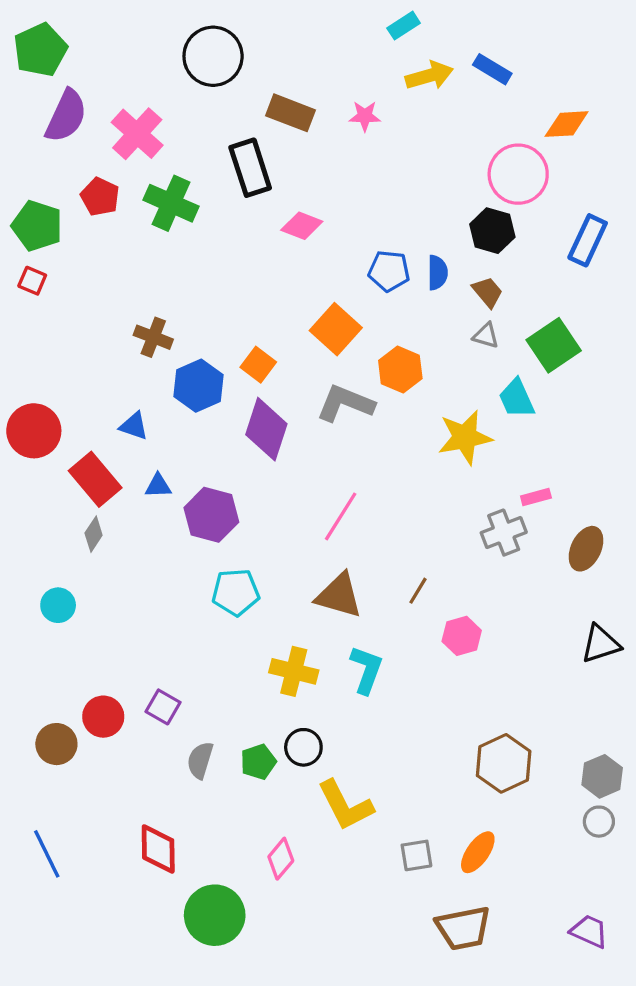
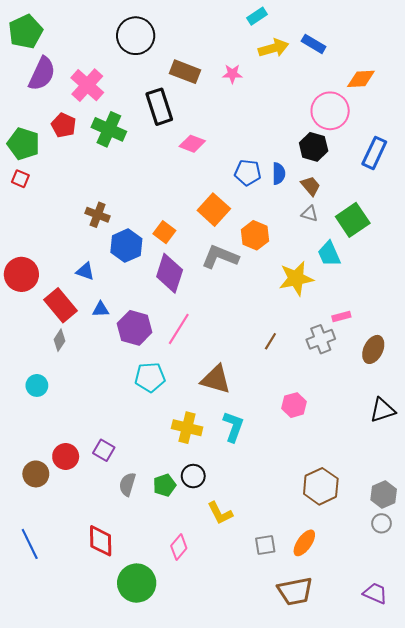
pink line: (341, 516) -> (179, 329), moved
brown line: (418, 591) -> (270, 341), moved
yellow L-shape: (345, 805) -> (220, 513), size x0.7

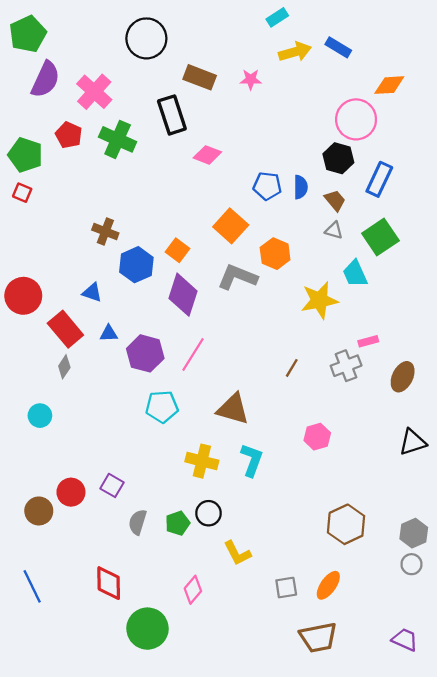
blue rectangle: (374, 153) -> (379, 179), moved

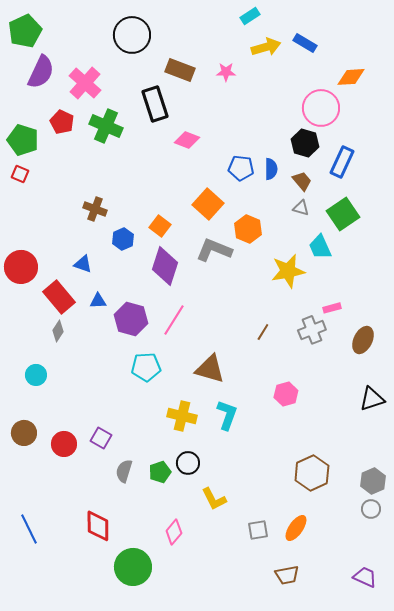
blue hexagon: (136, 265) -> (123, 239), size x0.7
brown circle: (39, 511) -> (24, 433), moved
brown trapezoid: (318, 637) -> (287, 575), size x0.7

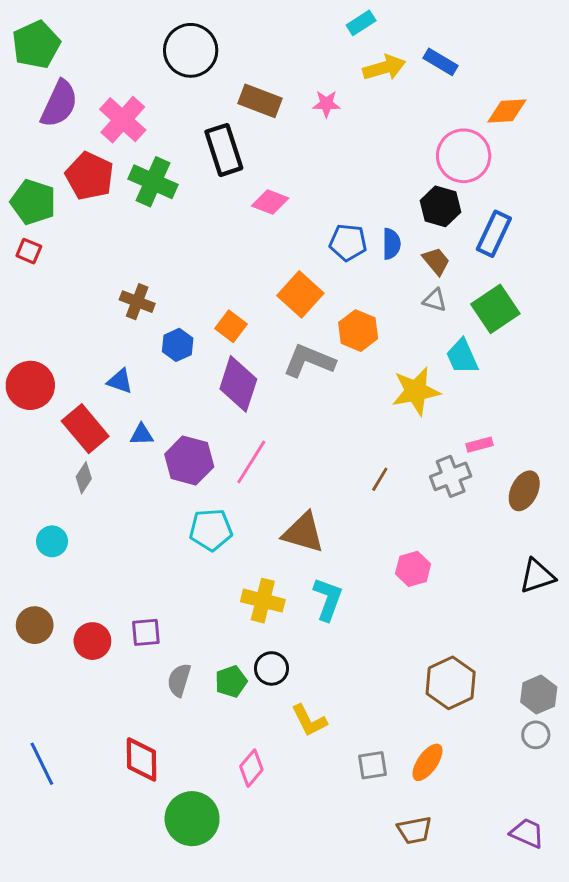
red pentagon: (62, 122) -> (90, 176), size x1.4
purple square: (101, 438) -> (146, 632), turned -35

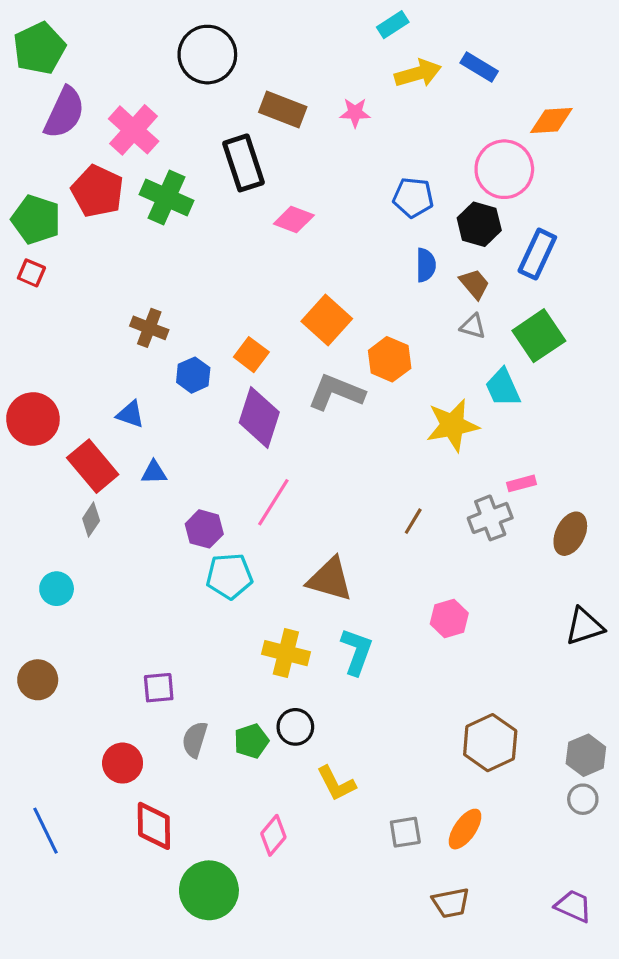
blue pentagon: (348, 242) -> (413, 197), moved
purple hexagon: (189, 460) -> (204, 529), moved, size x0.7
red circle: (92, 641) -> (123, 763), moved

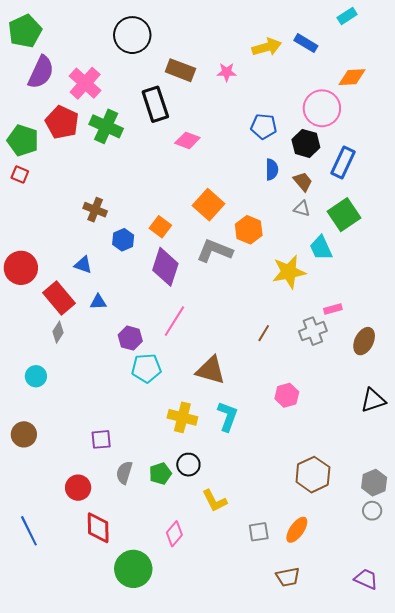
cyan rectangle: (393, 25) -> (347, 16), moved

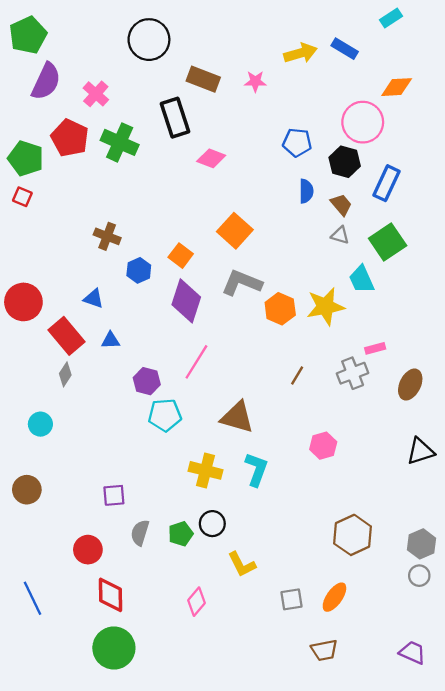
pink cross: (85, 83) -> (96, 94), size x0.7
orange hexagon: (249, 230) -> (280, 309), moved
green circle: (133, 569) -> (114, 648), moved

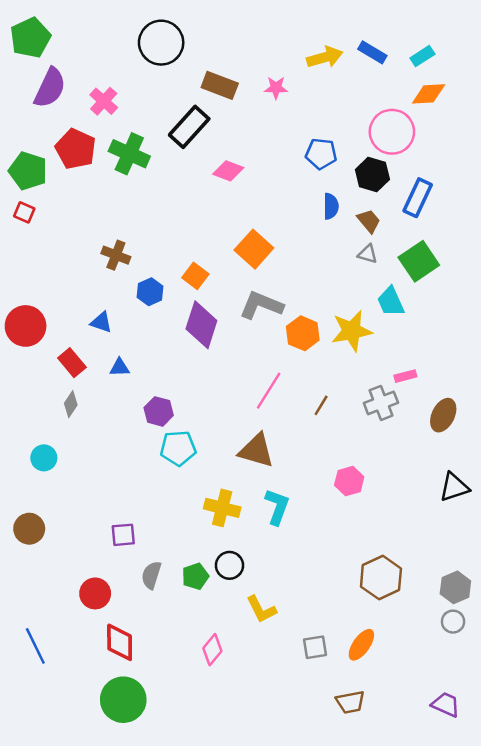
cyan rectangle: (391, 18) -> (422, 56), moved
black rectangle: (175, 118) -> (189, 127), turned 60
red rectangle: (66, 336) -> (72, 363), size x0.7
pink line: (196, 362) -> (269, 391), moved

